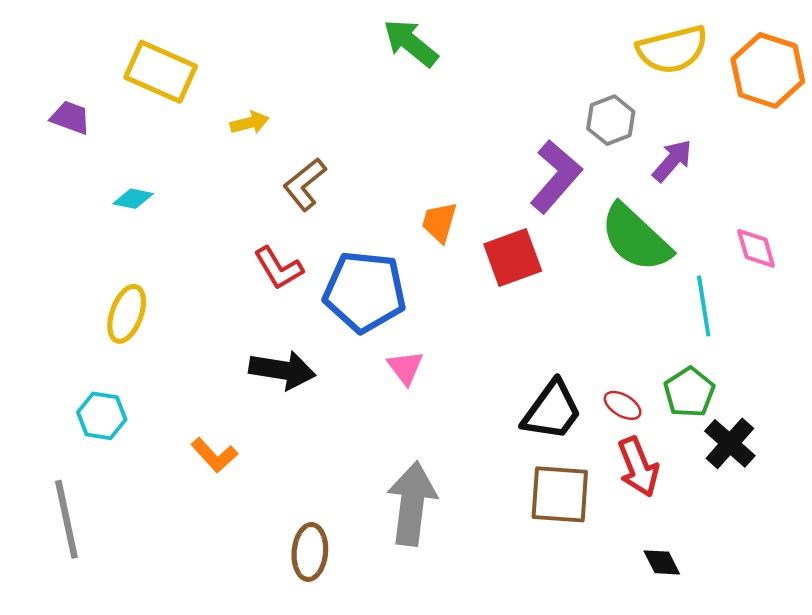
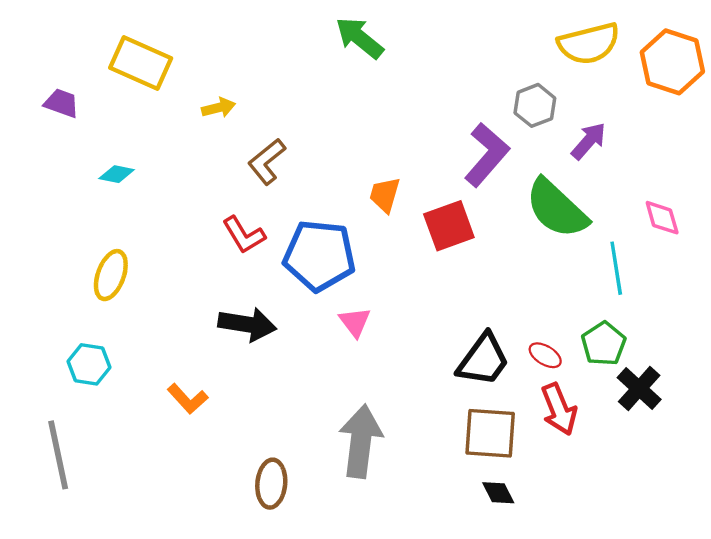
black diamond: (662, 562) -> (498, 493), moved

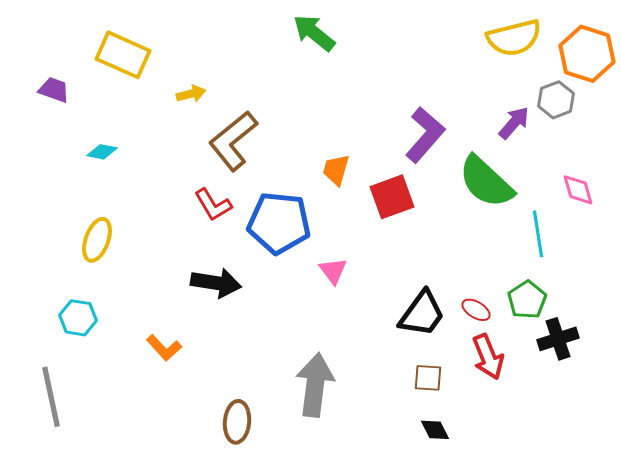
gray hexagon: (535, 105) -> (556, 100), moved
brown L-shape: (267, 162) -> (233, 141), size x1.5
pink triangle: (355, 322) -> (333, 271), moved
black cross: (639, 388) -> (558, 339), turned 30
brown square: (490, 433) -> (428, 378), size x0.6

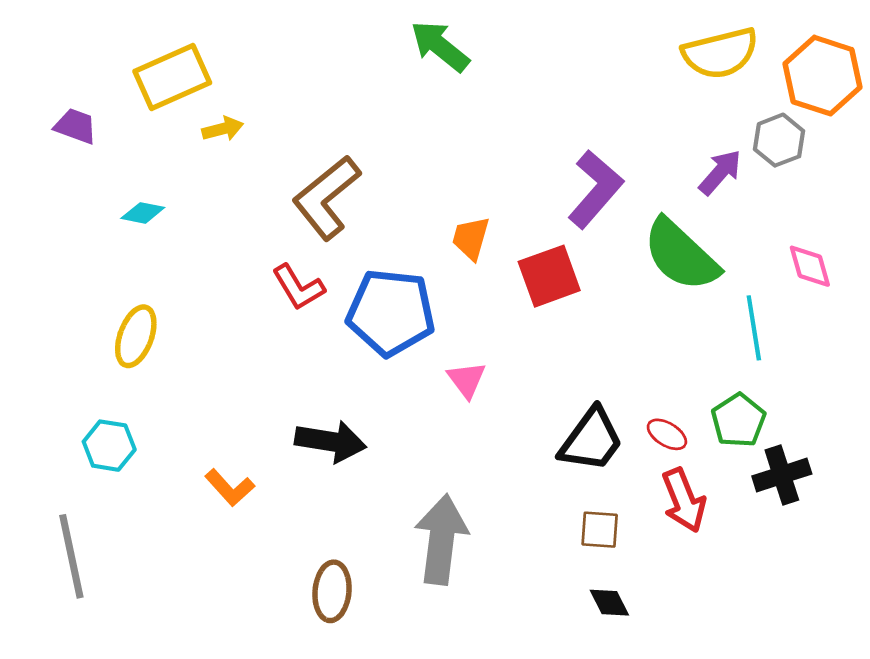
yellow rectangle: (123, 55) -> (172, 77), turned -48
yellow arrow: (191, 94) -> (223, 129), moved
black arrow: (216, 283) -> (331, 441), moved

